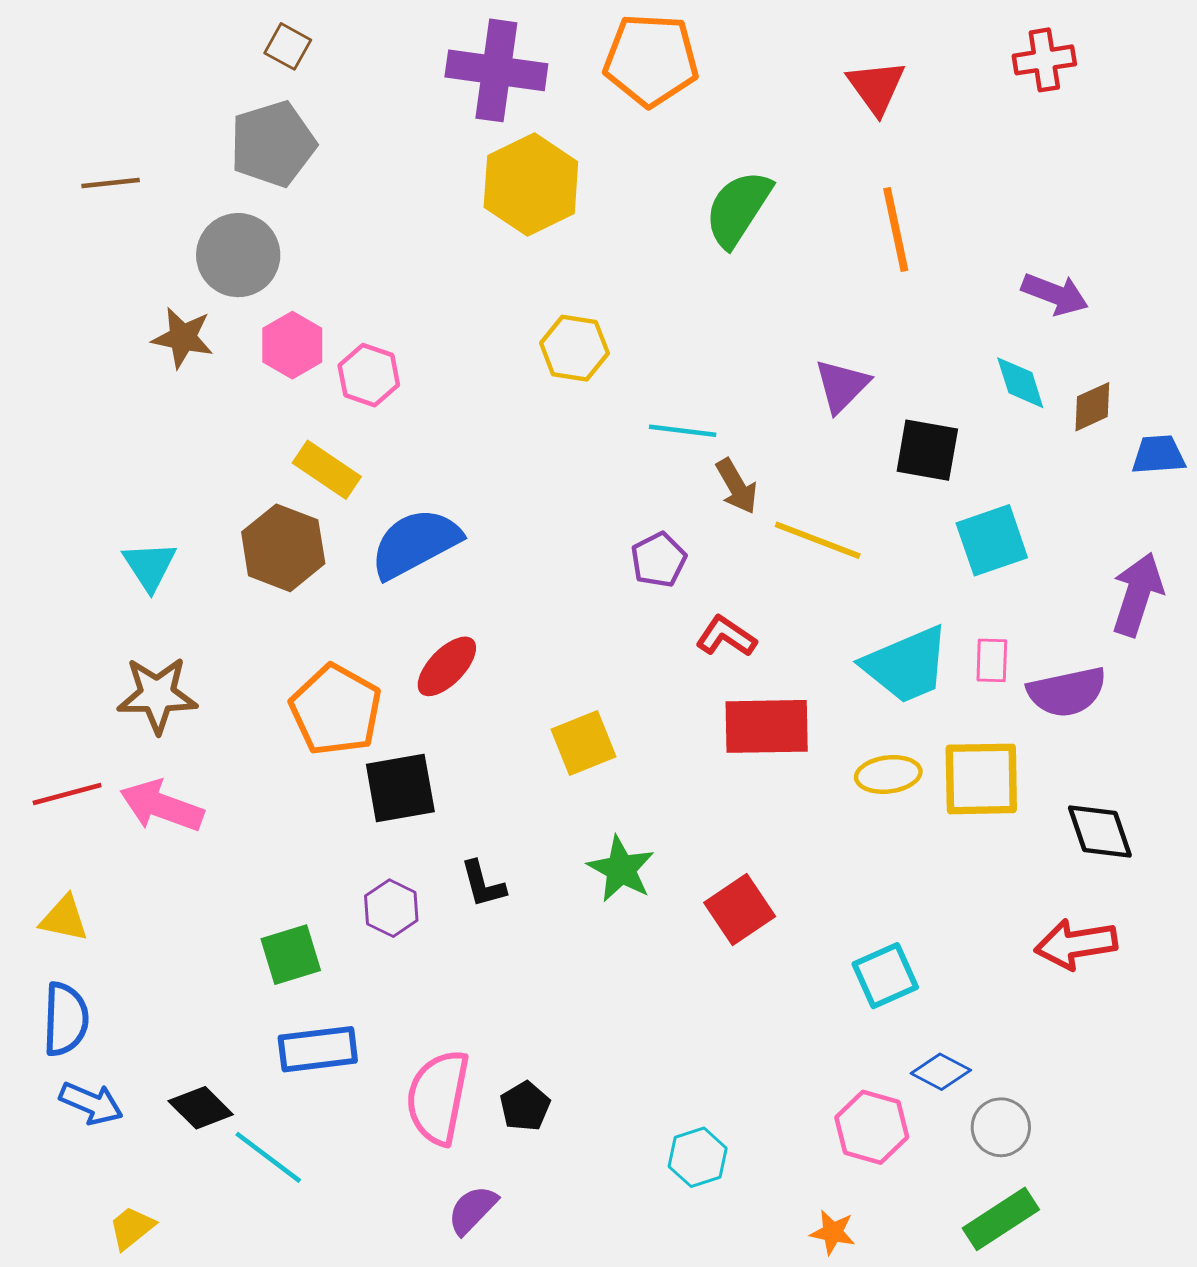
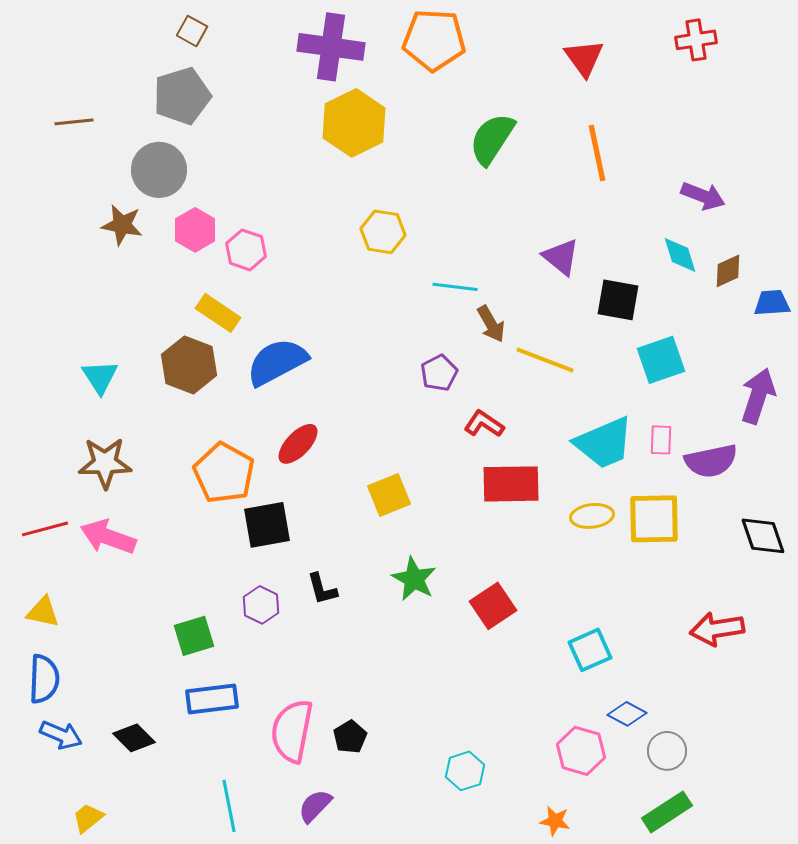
purple triangle: (842, 386) -> (561, 257), turned -36
black diamond: (1100, 832) -> (763, 536), moved
cyan line: (268, 1157) -> (229, 806), moved, turned 42

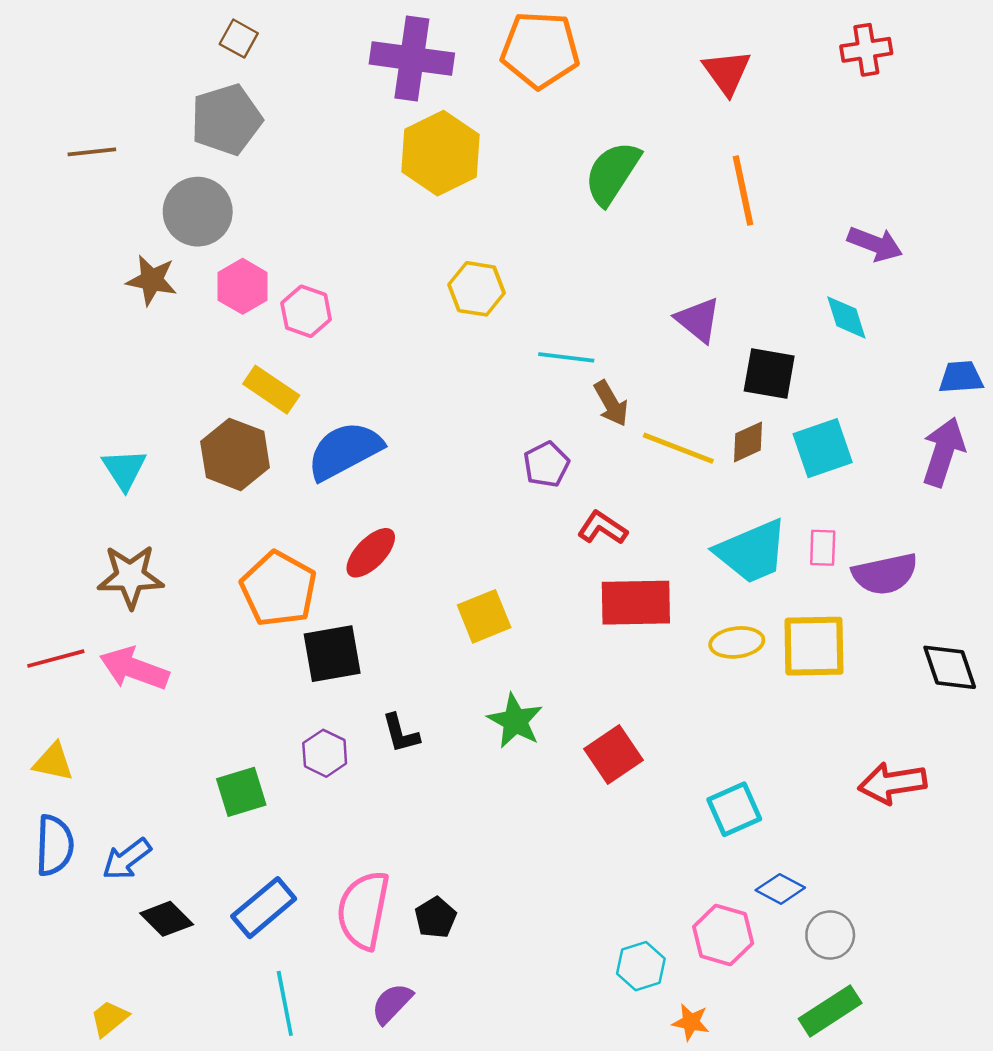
brown diamond: (728, 271) -> (748, 442), moved
purple arrow: (758, 396) -> (943, 452), moved
blue rectangle: (212, 699) -> (264, 908), moved, turned -33
blue arrow: (61, 735) -> (127, 859), moved, turned 120
cyan hexagon: (465, 771) -> (641, 966), moved

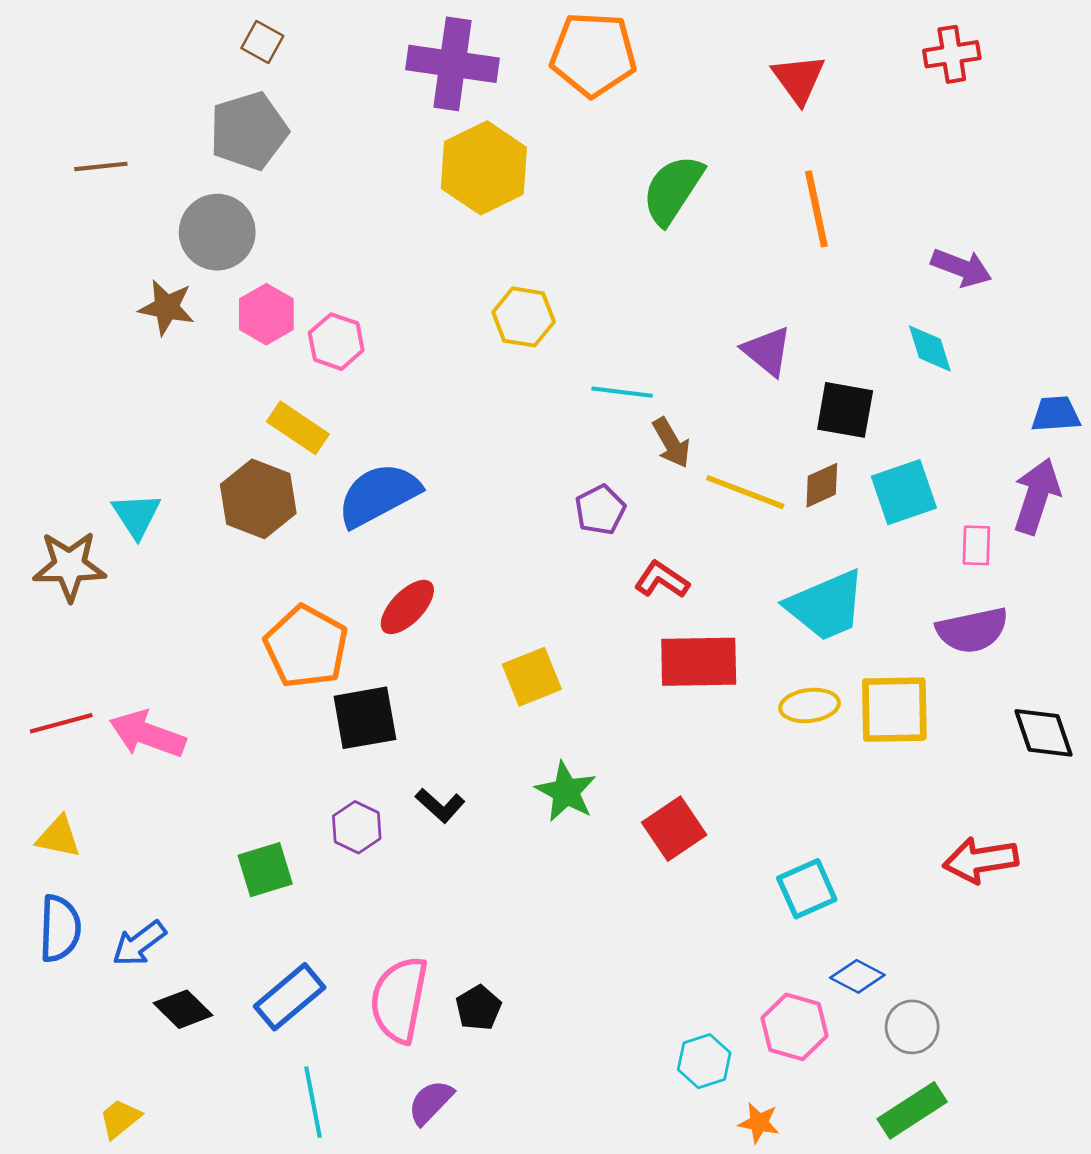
pink rectangle: (823, 548) -> (976, 545), moved
brown star: (130, 576) -> (69, 566), moved
black L-shape: (401, 733) -> (440, 805), turned -33

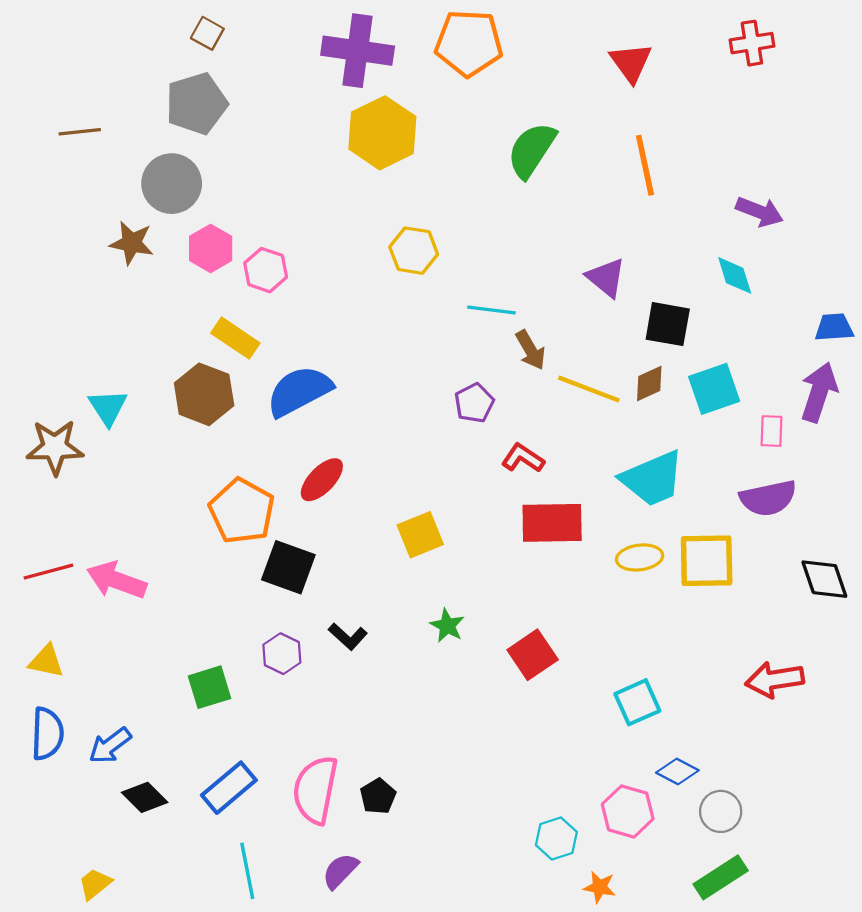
black square: (365, 718) -> (288, 567), turned 30
green star: (566, 792) -> (447, 626), size x0.7

